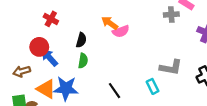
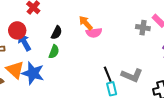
black line: (115, 91) -> (108, 74), moved

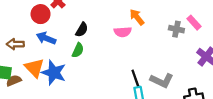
orange arrow: (86, 23) -> (137, 17), moved
red circle: (17, 30) -> (41, 14), moved
blue arrow: (24, 42) -> (46, 38), turned -42

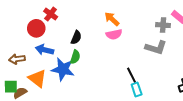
orange arrow: (137, 17) -> (112, 19), moved
blue star: (54, 73) -> (63, 69), moved
gray L-shape: (162, 81) -> (156, 48), moved

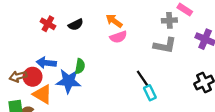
red circle: (36, 28) -> (33, 77), moved
black semicircle: (76, 37) -> (76, 25), moved, turned 48

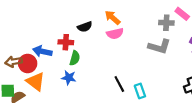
red cross: (48, 24) -> (66, 42), moved, turned -32
black semicircle: (76, 25) -> (85, 27), moved
black line: (142, 78) -> (119, 84), moved
blue star: (69, 81) -> (69, 78), moved, size x0.6

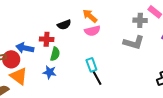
cyan rectangle: (140, 91) -> (91, 65), moved

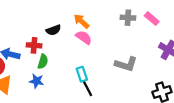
gray cross: (140, 20) -> (128, 18), moved
pink semicircle: (92, 31) -> (84, 37), turned -133
gray L-shape: (134, 43) -> (126, 64), moved

